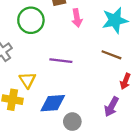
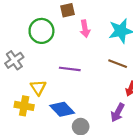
blue diamond: (53, 103) -> (62, 109), turned 50

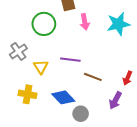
brown line: (118, 64) -> (93, 77), moved
yellow triangle: (38, 87) -> (41, 67), moved

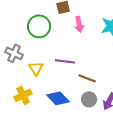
gray cross: (18, 51) -> (14, 53), turned -30
yellow cross: (28, 94) -> (23, 95), turned -36
gray circle: (81, 114) -> (89, 99), moved

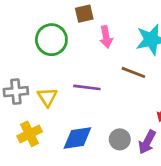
gray cross: (14, 53) -> (16, 92), moved, turned -30
brown line: (87, 78) -> (133, 72), moved
blue diamond: (58, 98) -> (77, 138), turned -55

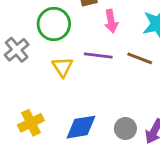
purple line: (87, 87) -> (98, 55), moved
gray cross: (16, 92) -> (17, 50), moved, turned -35
yellow triangle: (47, 97) -> (62, 67), moved

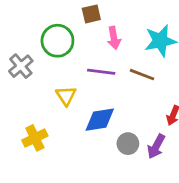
yellow triangle: (62, 67) -> (66, 96), moved
blue diamond: (81, 127) -> (100, 120), moved

